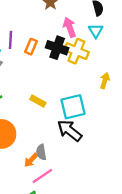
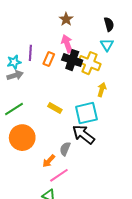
pink arrow: (70, 27) -> (67, 44), moved
yellow arrow: (105, 81) -> (102, 90), moved
gray semicircle: (41, 152) -> (65, 149), moved, turned 32

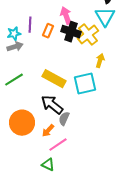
cyan triangle: (107, 45) -> (105, 17), size x1.5
yellow cross: (90, 63) -> (88, 35), turned 30
yellow rectangle: (55, 108) -> (54, 79), size x1.6
black arrow: (83, 134) -> (52, 105), moved
orange circle: (22, 138) -> (22, 123), moved

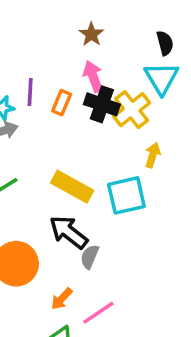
orange arrow: (48, 131) -> (62, 299), moved
pink line: (58, 145) -> (98, 313), moved

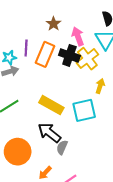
brown star: (91, 34) -> (54, 24), moved
pink arrow: (93, 76) -> (78, 36), moved
orange rectangle: (62, 103) -> (45, 54), size x1.6

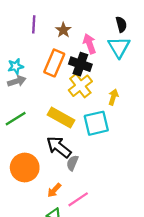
purple line: (26, 48) -> (34, 24), moved
yellow cross: (87, 59) -> (80, 86), moved

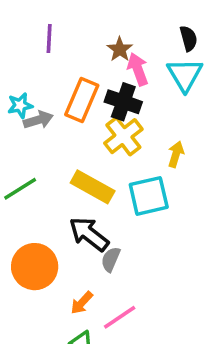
brown star: (63, 30) -> (120, 49), moved
gray arrow: (17, 81) -> (38, 120), moved

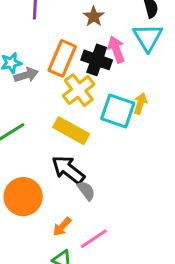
pink arrow: (138, 69) -> (116, 49), moved
yellow cross: (123, 136) -> (79, 90), moved
cyan square: (149, 196) -> (118, 111), moved, turned 32
gray semicircle: (111, 259) -> (86, 191), turned 120

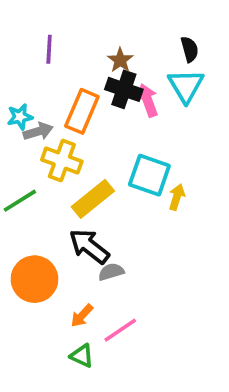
black cross: (97, 60) -> (124, 89), moved
yellow cross: (79, 90) -> (62, 161), moved, turned -32
yellow arrow: (140, 104) -> (177, 197), moved
yellow rectangle: (71, 131) -> (93, 199), turned -68
gray semicircle: (86, 191) -> (111, 272), turned -70

